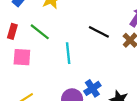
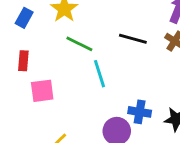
green line: (40, 32) -> (79, 44), moved
blue cross: (92, 88) -> (140, 112), turned -35

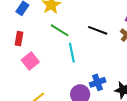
pink square: (42, 91) -> (30, 61), turned -36
blue cross: (140, 112) -> (98, 82), turned -35

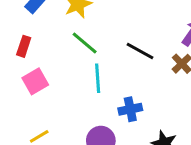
blue cross: (98, 82) -> (130, 109), moved

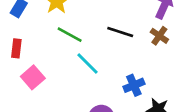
cyan line: (98, 78) -> (87, 64), turned -30
blue cross: (130, 109) -> (134, 85), moved

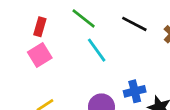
red rectangle: (16, 48) -> (40, 27), moved
blue cross: (134, 85) -> (135, 91), moved

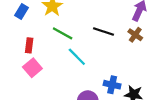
blue cross: (135, 91) -> (112, 85), turned 35

